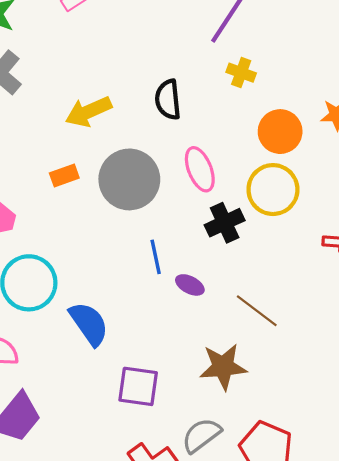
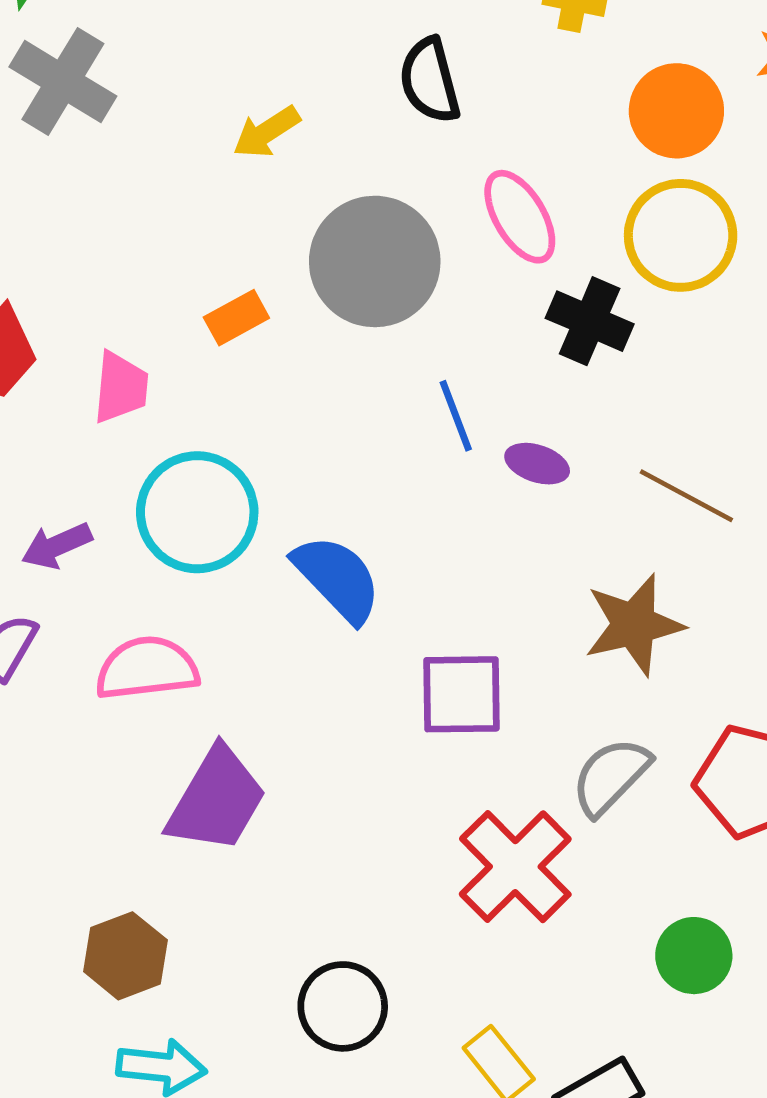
yellow arrow: (89, 112) -> (266, 132), size x0.7
orange rectangle: (64, 176) -> (236, 318), moved
black cross: (225, 223) -> (590, 321), turned -33

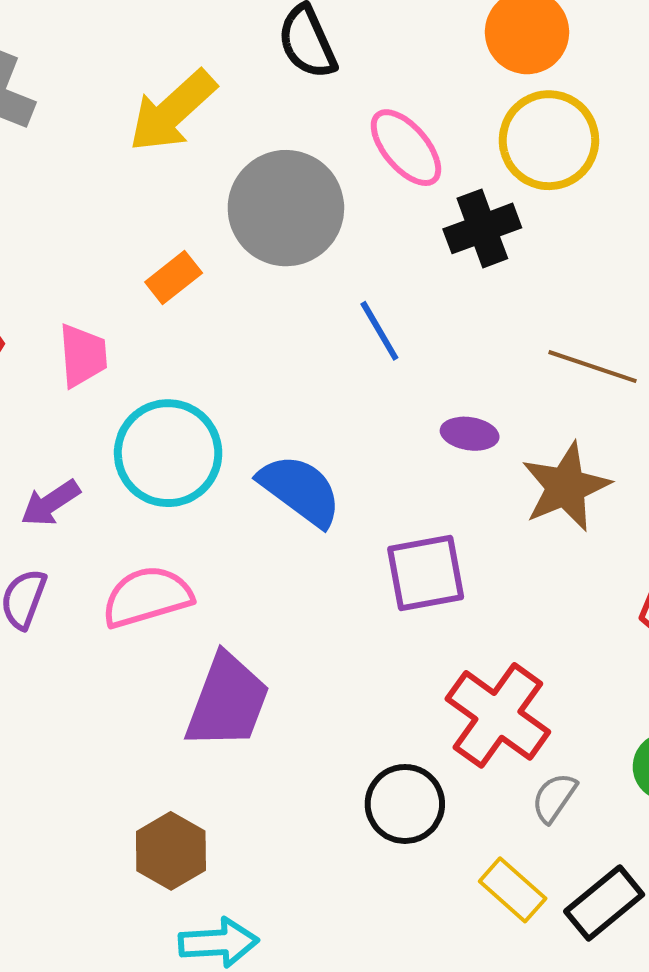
yellow arrow: (266, 132) -> (172, 111), size x1.6
black cross: (590, 321) -> (482, 228), turned -34
purple ellipse: (537, 464) -> (470, 434), moved
gray semicircle: (611, 776) -> (554, 798), moved, size x0.7
black circle: (343, 1006) -> (405, 804), moved

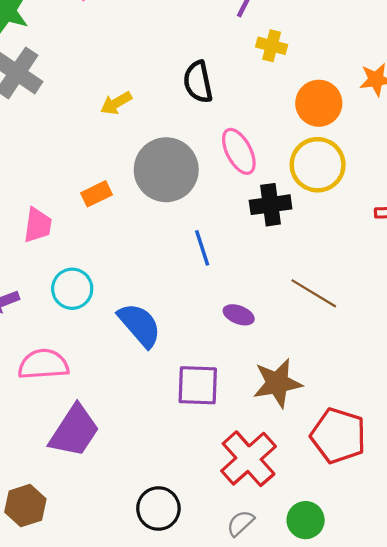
yellow arrow: (172, 111) -> (116, 103), size x0.6
cyan circle: (168, 453) -> (72, 289), size x0.7
brown star: (566, 487) -> (277, 383), moved
red cross: (498, 715) -> (249, 459), moved

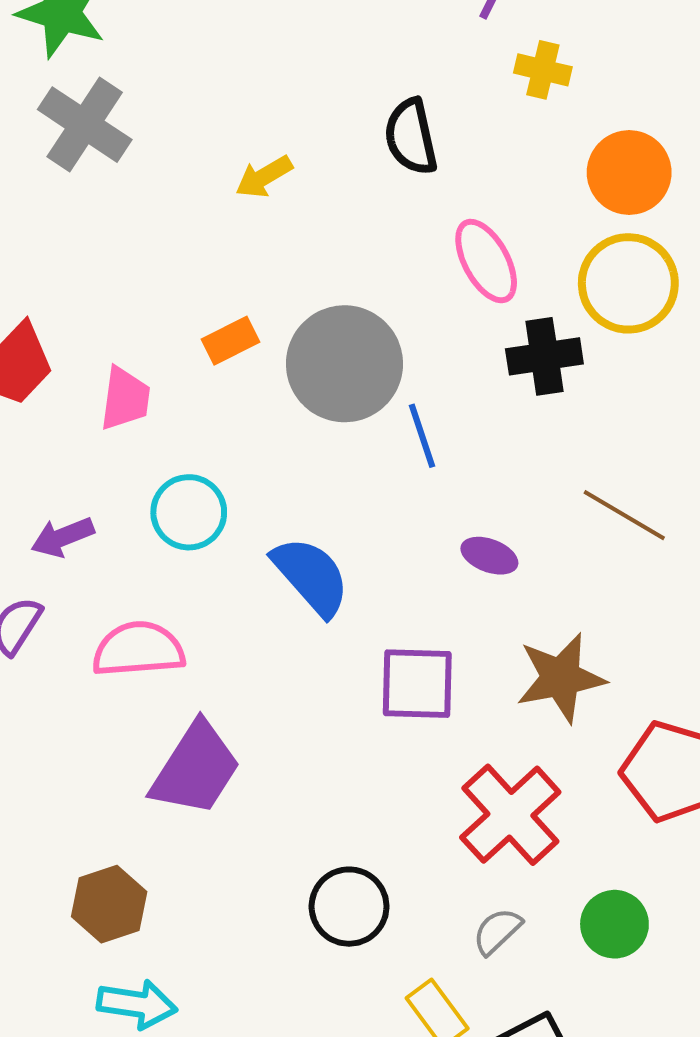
gray circle: (166, 170) -> (344, 364), moved

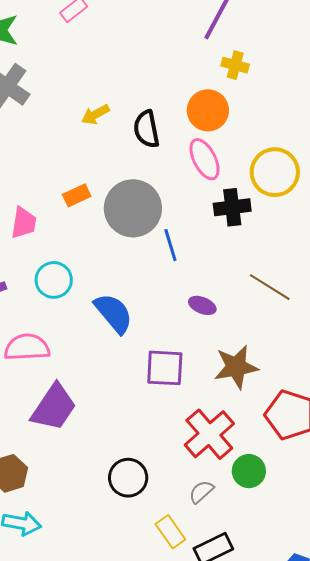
black semicircle: (411, 137) -> (146, 129), moved
orange circle: (629, 173) -> (208, 110), moved
green circle: (614, 924) -> (249, 471), moved

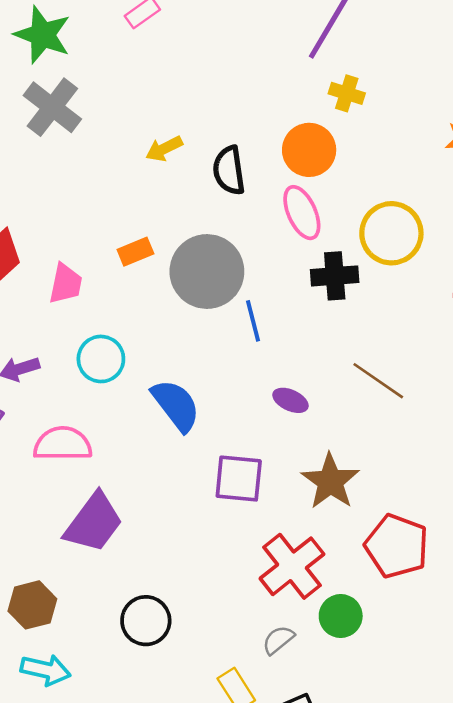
brown star: (236, 367) -> (330, 481), turned -30
black circle: (128, 478) -> (146, 621), moved

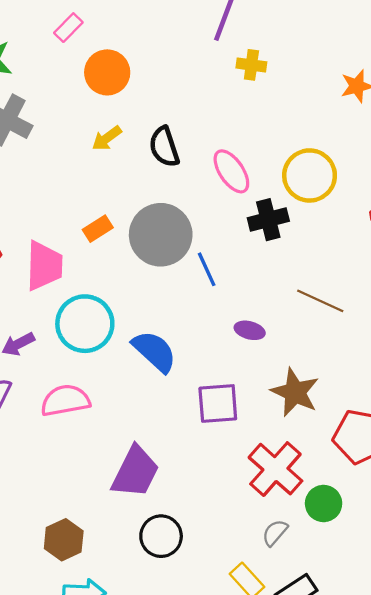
orange circle: (309, 150) -> (107, 72), moved
pink trapezoid: (66, 284) -> (44, 266), size x1.4
cyan circle: (101, 359) -> (85, 324), size x1.4
purple trapezoid: (94, 523) -> (135, 472), moved

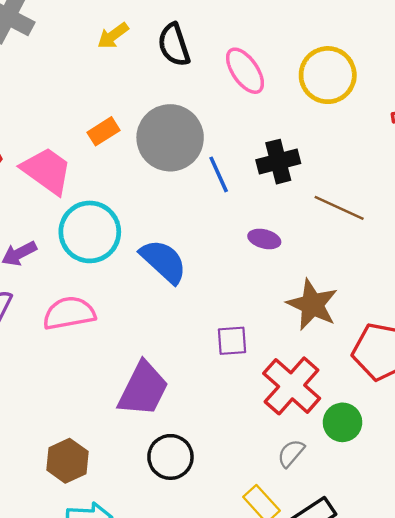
black cross: (268, 220) -> (278, 162), moved
pink trapezoid: (44, 266) -> (47, 171), turned -56
purple square: (218, 403) -> (232, 341), moved, size x0.7

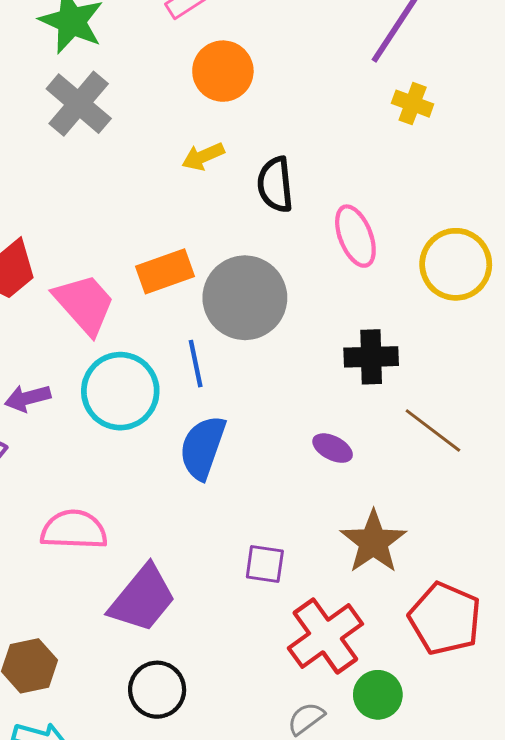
orange rectangle: (104, 131) -> (165, 271), size x1.4
blue line: (219, 174) -> (196, 364), moved
blue semicircle: (163, 261) -> (203, 447), turned -126
pink semicircle: (69, 313) -> (74, 530), moved

